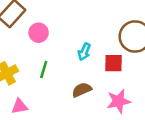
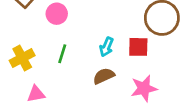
cyan arrow: (84, 52) -> (107, 47), moved

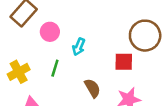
cyan arrow: (107, 47) -> (79, 47), moved
brown semicircle: (104, 76) -> (92, 88), turned 84

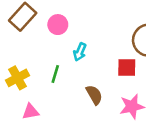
pink circle: (50, 32) -> (58, 25), moved

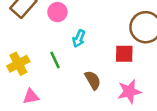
green line: (55, 74) -> (55, 60), turned -42

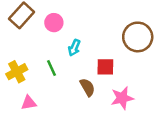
red square: (124, 54) -> (105, 67), moved

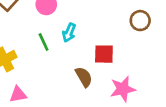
brown circle: (138, 37) -> (140, 21), size x0.6
green line: (51, 68) -> (44, 42), moved

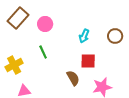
cyan arrow: (69, 33) -> (84, 36), moved

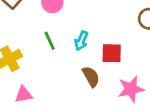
cyan arrow: (84, 36) -> (81, 41), moved

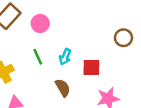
brown semicircle: (91, 77) -> (63, 88), moved

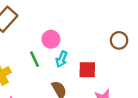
pink circle: (40, 23) -> (51, 39), moved

